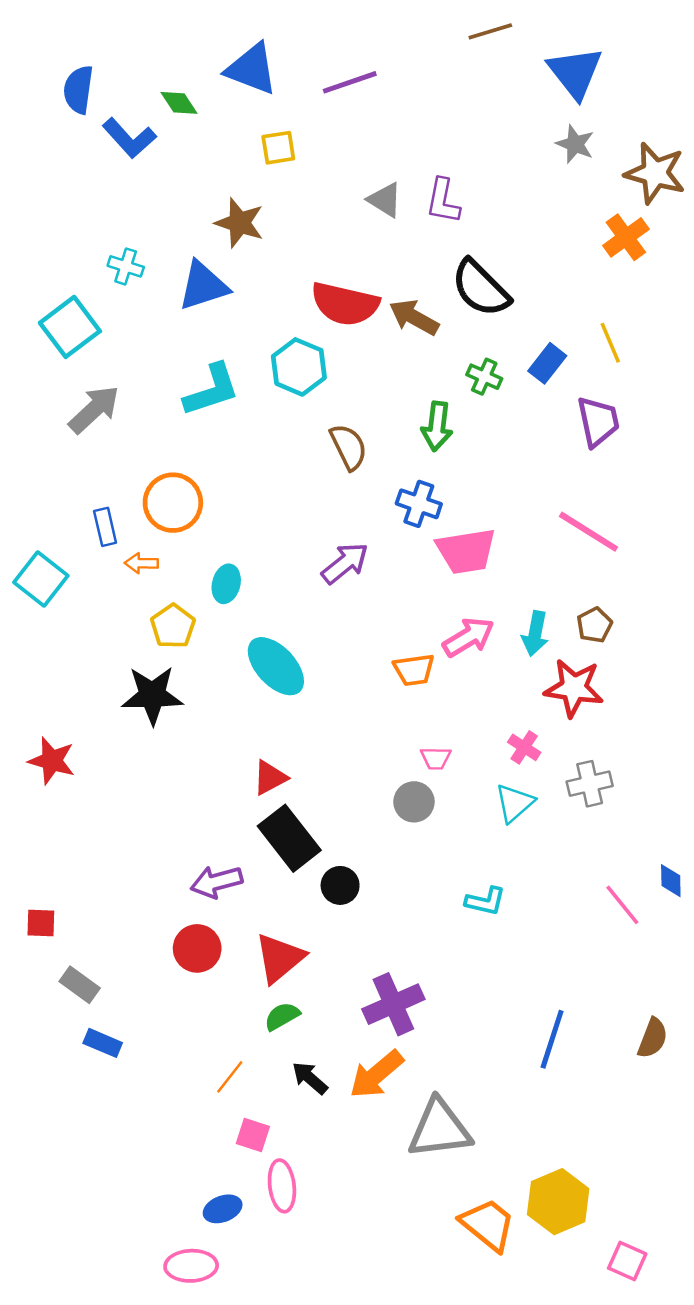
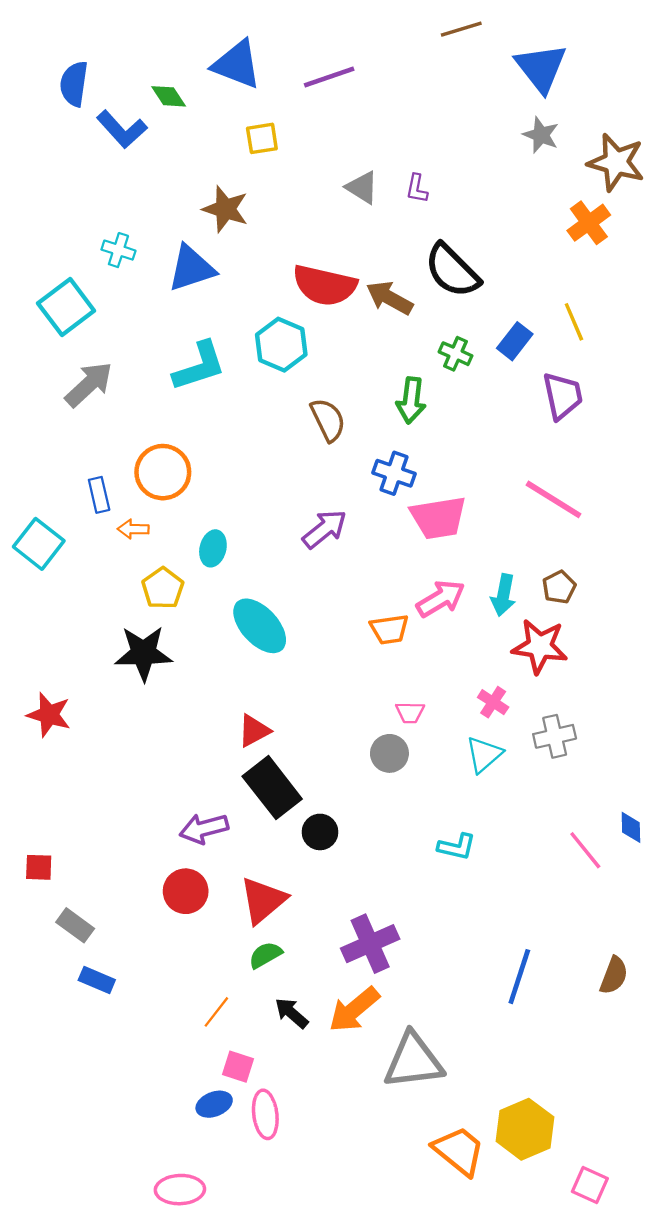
purple L-shape: (443, 201) -> (417, 189), size x0.7
blue ellipse: (223, 1209) -> (214, 1104), moved

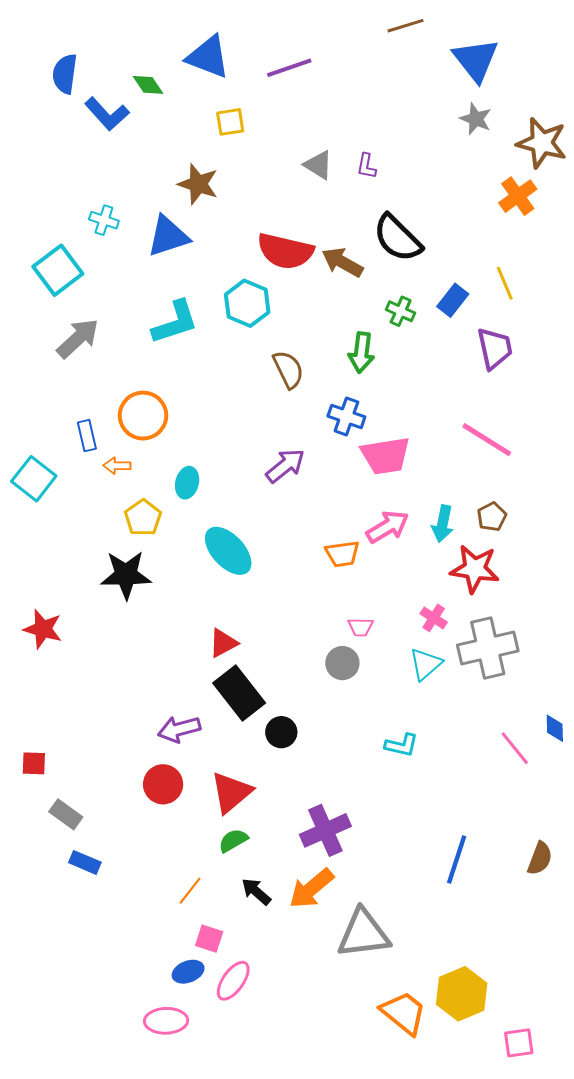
gray cross: (555, 736) -> (488, 648), size x1.6
pink ellipse: (265, 1114) -> (233, 981), turned 42
pink square: (590, 1185) -> (519, 1043), turned -32
pink ellipse: (180, 1190) -> (166, 1021), moved

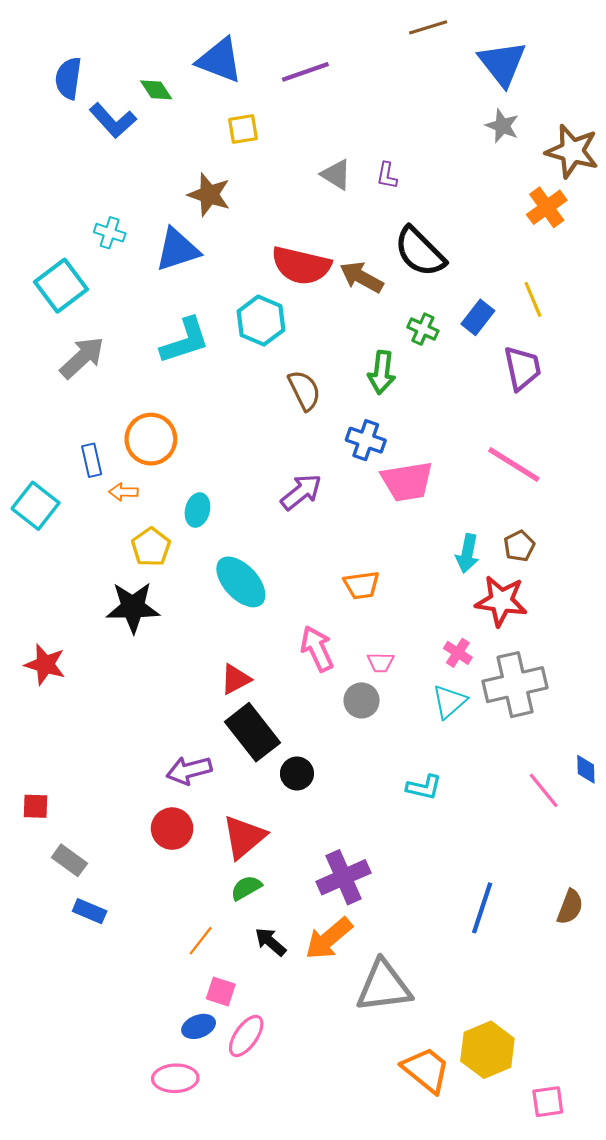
pink arrow: (388, 527) -> (317, 649), moved, turned -84

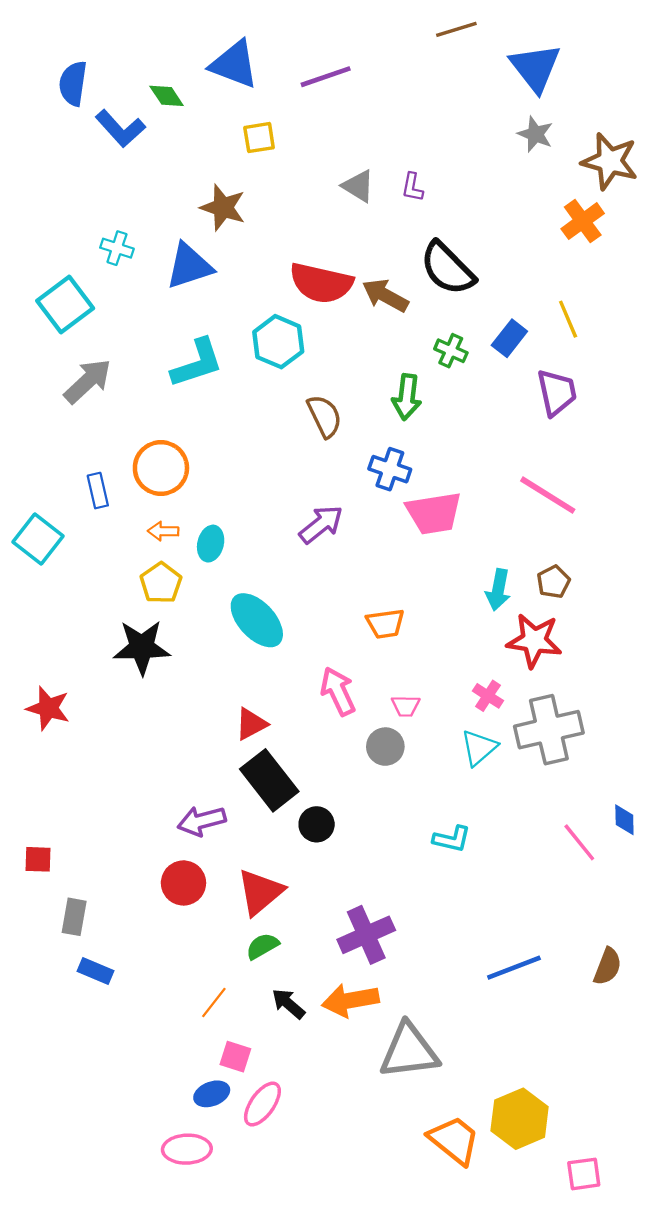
orange arrow: (123, 492) -> (163, 531), moved
gray rectangle: (69, 860) -> (74, 917), turned 64
blue line: (482, 908) -> (514, 968), turned 51
orange arrow: (329, 939) -> (350, 1000), turned 30

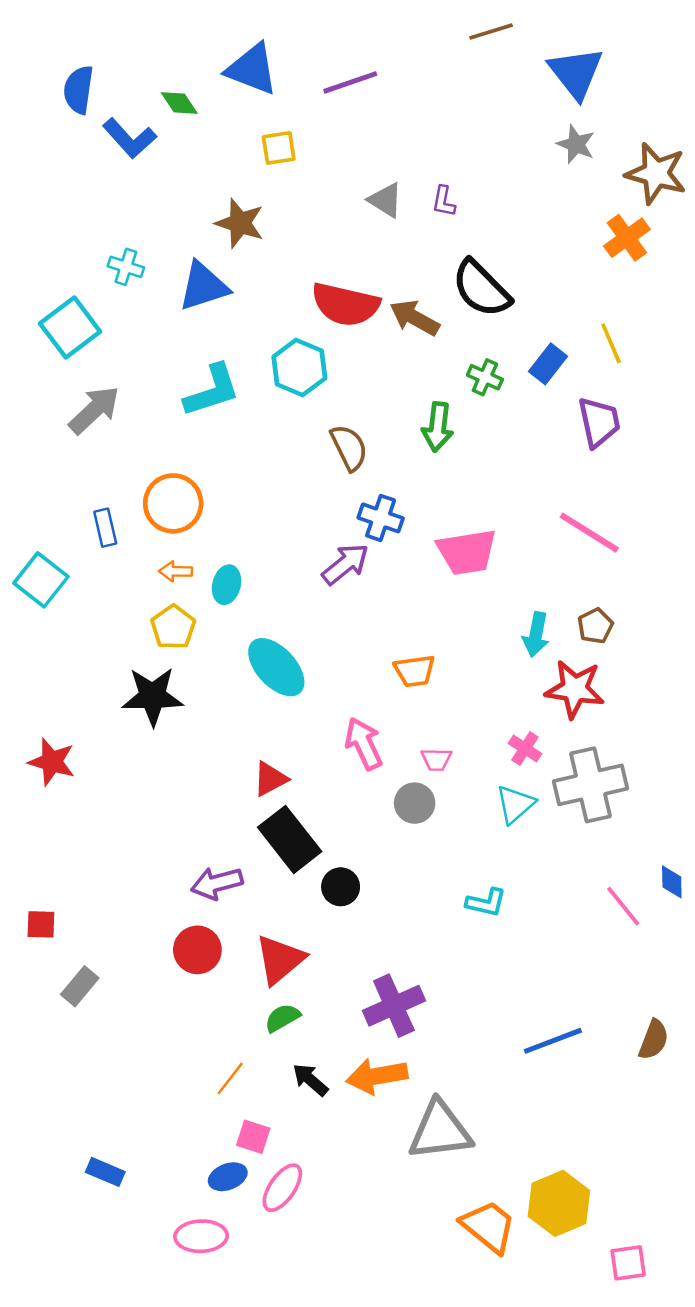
blue cross: (390, 469) -> (381, 518), moved
gray rectangle: (74, 917) -> (80, 986), turned 30
blue rectangle: (96, 971) -> (105, 1172), moved

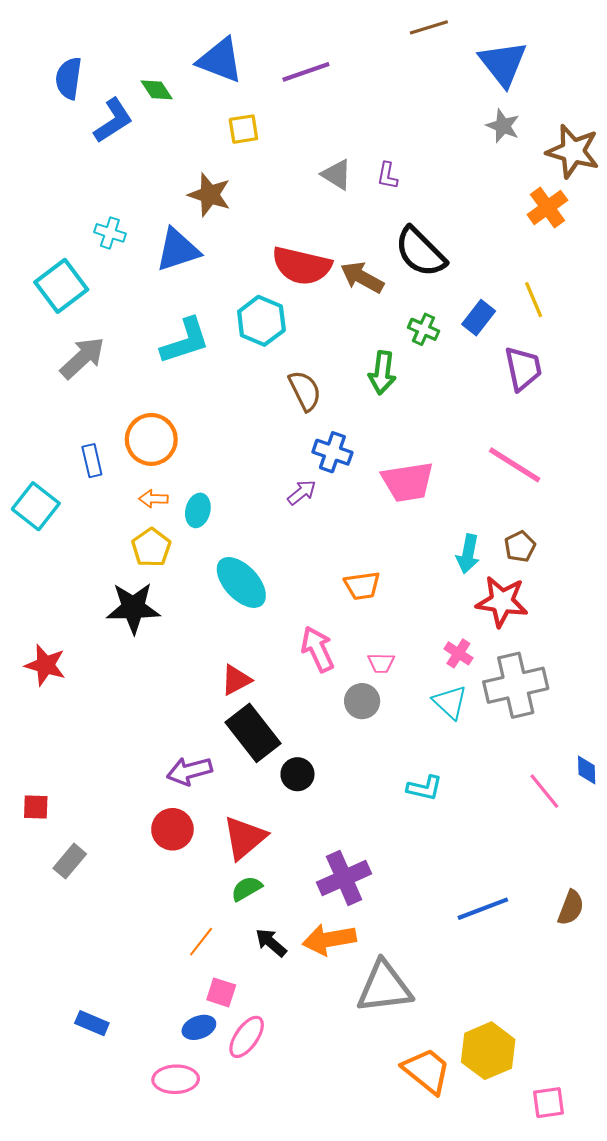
blue L-shape: (129, 138) -> (113, 121), turned -81
purple arrow: (345, 564) -> (302, 492), size x0.7
cyan triangle: (515, 804) -> (450, 702), turned -36

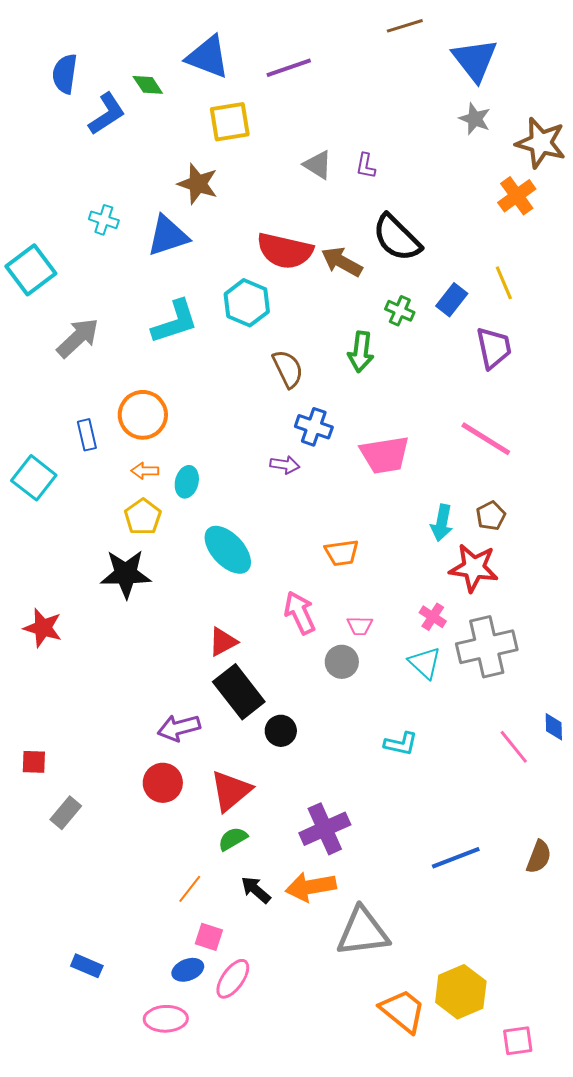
yellow square: (243, 129) -> (230, 122), size x1.4
cyan square: (61, 286) -> (31, 270), moved
purple arrow: (302, 492) -> (285, 465), turned 48

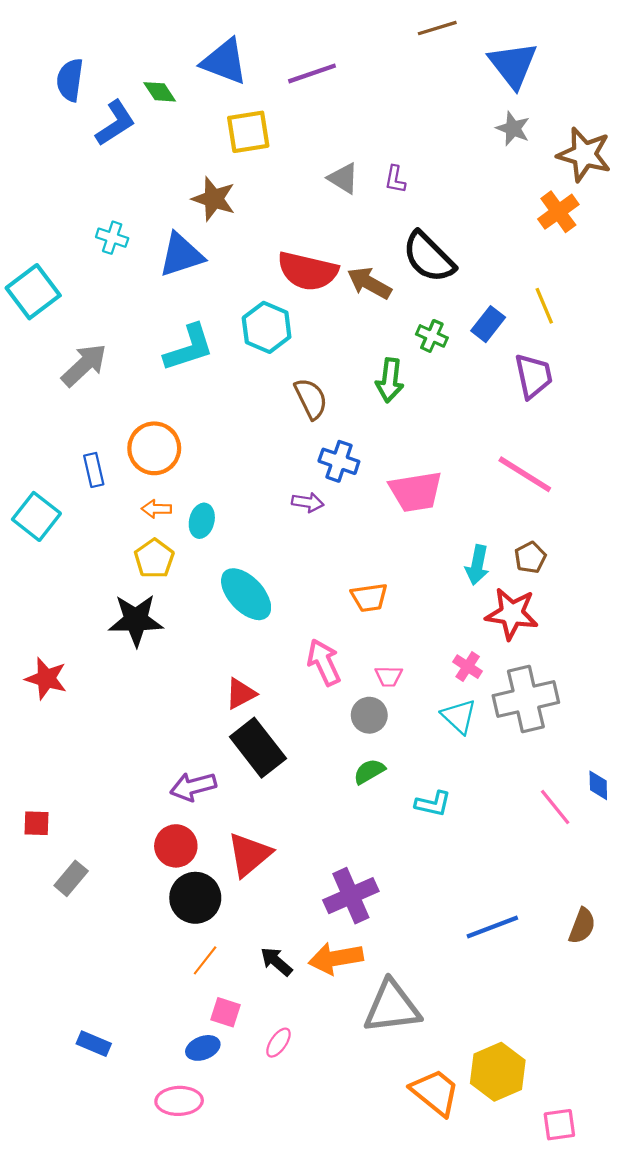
black circle: (281, 731) -> (195, 898), moved, size x1.5
green semicircle: (233, 839) -> (369, 771), moved
pink ellipse: (233, 979) -> (278, 1043), moved, size x0.7

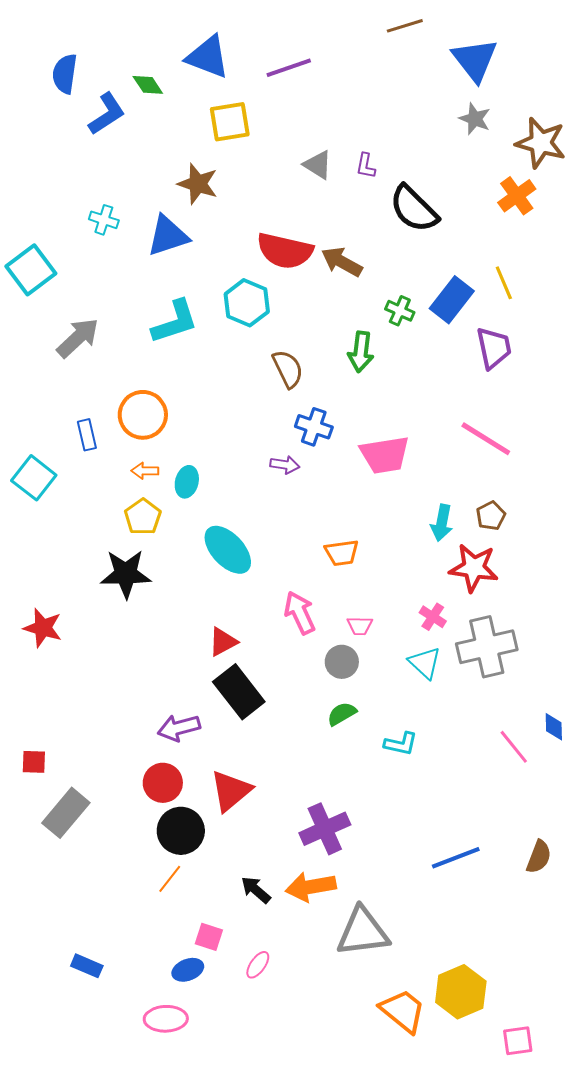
black semicircle: (429, 257) -> (414, 209), moved
blue rectangle: (488, 324) -> (452, 300), size x1.4
gray rectangle: (71, 878) -> (66, 813), size x1.5
orange line: (205, 960) -> (170, 879), moved

